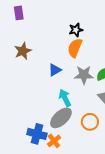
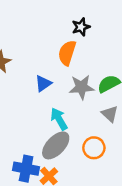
black star: (76, 30) -> (81, 27), moved

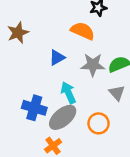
orange semicircle: (67, 53) -> (83, 31), turned 90
blue cross: (26, 169) -> (34, 108), moved

